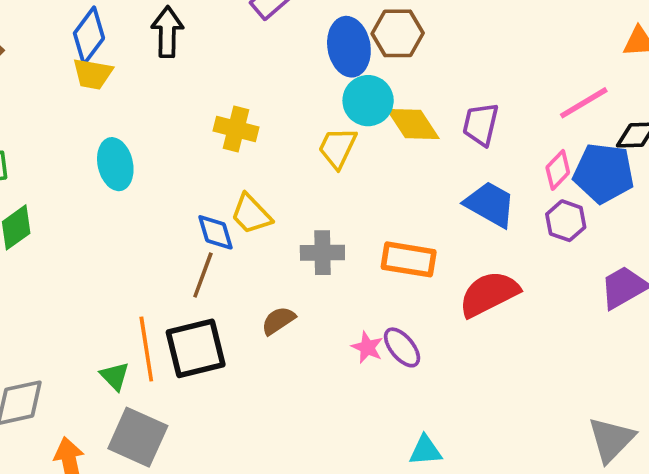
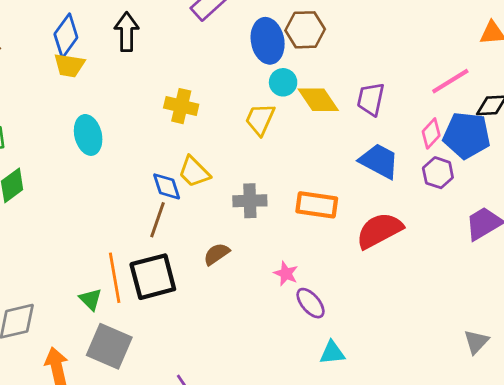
cyan circle: (368, 101) -> (283, 82), size x0.7
purple ellipse: (402, 347) -> (311, 303), moved
gray triangle: (611, 440) -> (476, 342), size x0.7

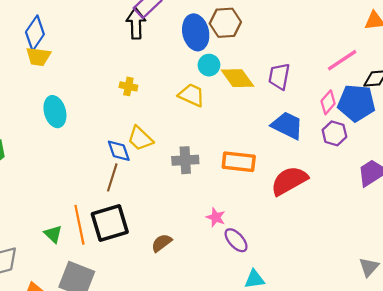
black arrow: (127, 32) -> (136, 23), moved
yellow cross: (181, 106) -> (128, 86), size x0.7
yellow trapezoid: (260, 119) -> (191, 95), turned 92
brown semicircle: (217, 254) -> (162, 243), moved
green triangle: (90, 299) -> (53, 234), moved

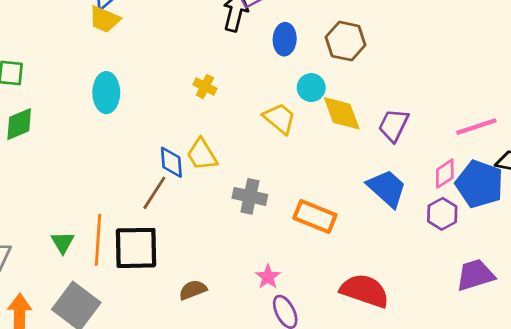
blue ellipse: (196, 32) -> (285, 39), moved, size x0.7
red semicircle: (289, 181) -> (365, 291), moved, turned 33

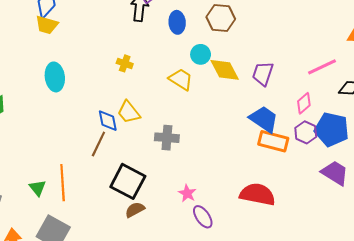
blue pentagon: (479, 184) -> (332, 129), moved
orange rectangle: (315, 216) -> (273, 141), moved
black square: (136, 248) -> (128, 181), moved, turned 36
purple trapezoid: (475, 275) -> (335, 173), turned 56

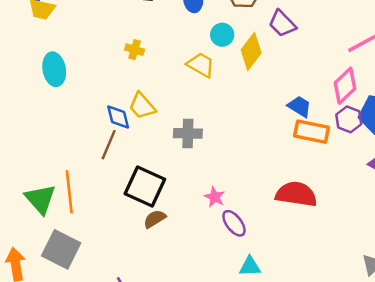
yellow diamond: (225, 70) -> (251, 51), turned 68
purple trapezoid: (263, 74) -> (282, 24), moved, turned -60
pink diamond: (304, 103) -> (345, 86), size x1.4
blue trapezoid: (264, 119) -> (299, 106), size x0.7
green triangle: (38, 188) -> (40, 199), size x1.6

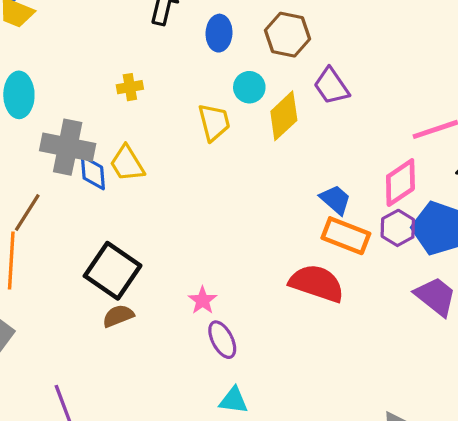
yellow cross: (135, 50) -> (130, 87), turned -36
yellow trapezoid: (201, 65) -> (214, 122), turned 36
gray cross: (188, 133) -> (68, 147), moved, size x1.4
brown line: (109, 145) -> (27, 212), moved
red semicircle: (296, 194) -> (317, 283), moved

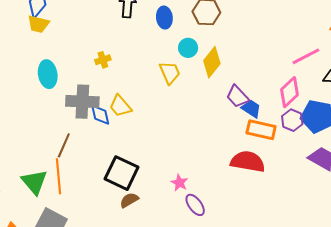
purple trapezoid: (331, 86) -> (237, 96), moved
yellow cross: (130, 87) -> (103, 60), moved

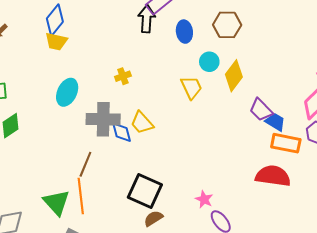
cyan ellipse: (48, 74) -> (67, 92), turned 36

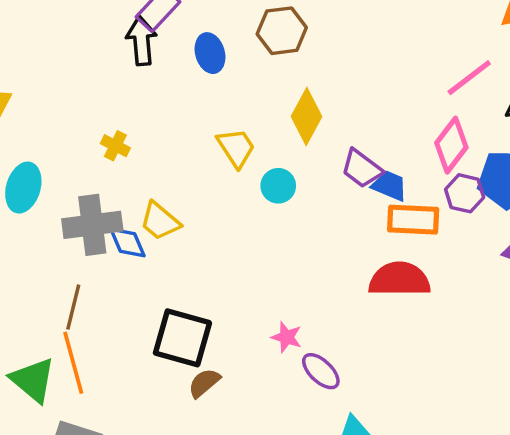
cyan circle: (209, 62) -> (278, 186), moved
yellow cross: (123, 76) -> (115, 146), turned -35

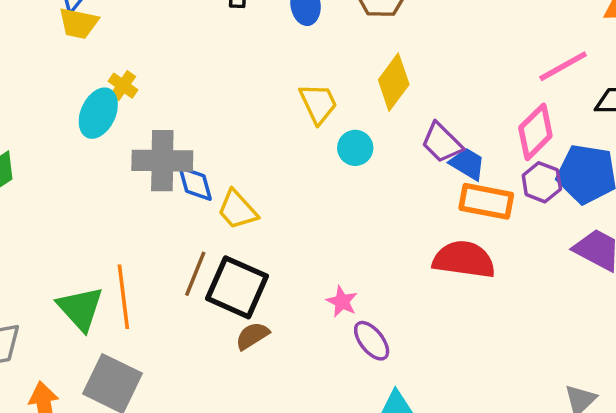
yellow cross: (115, 146) -> (123, 86), moved
yellow trapezoid: (160, 221) -> (237, 210), moved
brown line: (73, 307) -> (195, 274), moved

